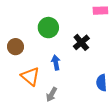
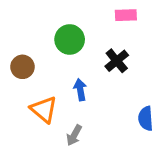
pink rectangle: (100, 11) -> (126, 15), moved

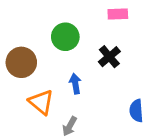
brown circle: (22, 67) -> (21, 62), size x1.4

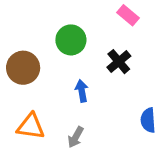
pink rectangle: (118, 14) -> (128, 15), turned 42
orange triangle: (41, 102) -> (31, 126), moved, turned -32

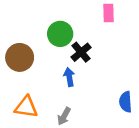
pink rectangle: (128, 15) -> (108, 13), turned 48
black cross: (119, 62) -> (81, 52), moved

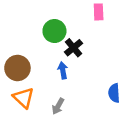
brown circle: (20, 57) -> (17, 68), moved
orange triangle: (26, 107) -> (23, 98), turned 35

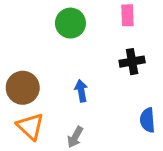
green circle: (54, 31) -> (70, 23), moved
black cross: (74, 48) -> (132, 62), moved, turned 30

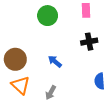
blue arrow: (81, 91) -> (55, 61), turned -40

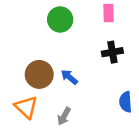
brown circle: (15, 59) -> (39, 74), moved

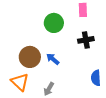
green circle: (60, 19) -> (54, 23), moved

